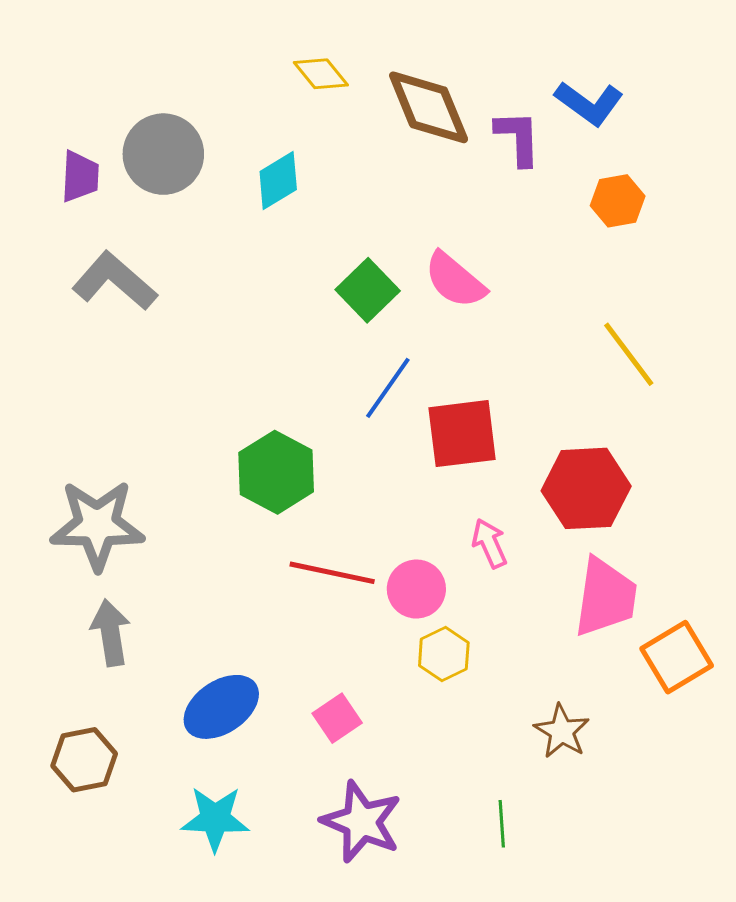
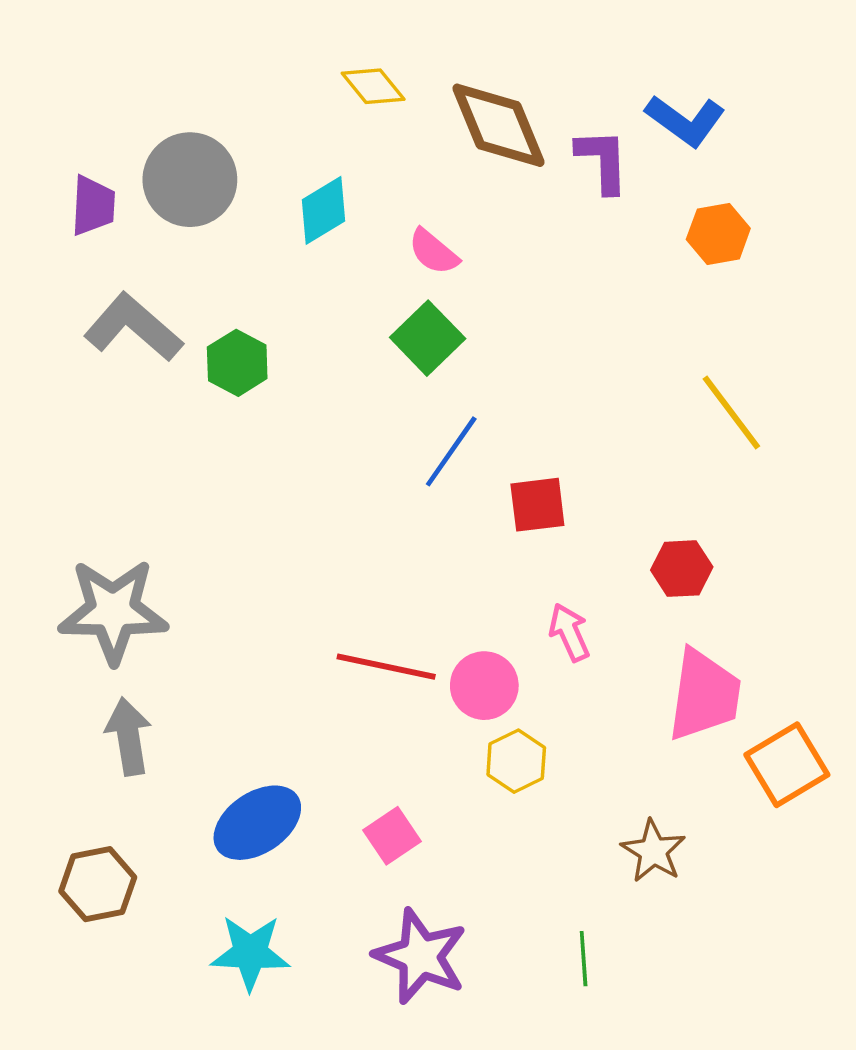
pink semicircle: (455, 280) -> (433, 252), moved, size x0.7
red square: (462, 434) -> (537, 505), size x0.7
green hexagon: (276, 472) -> (237, 363), moved, size x0.7
red hexagon: (586, 488) -> (682, 569), size x0.6

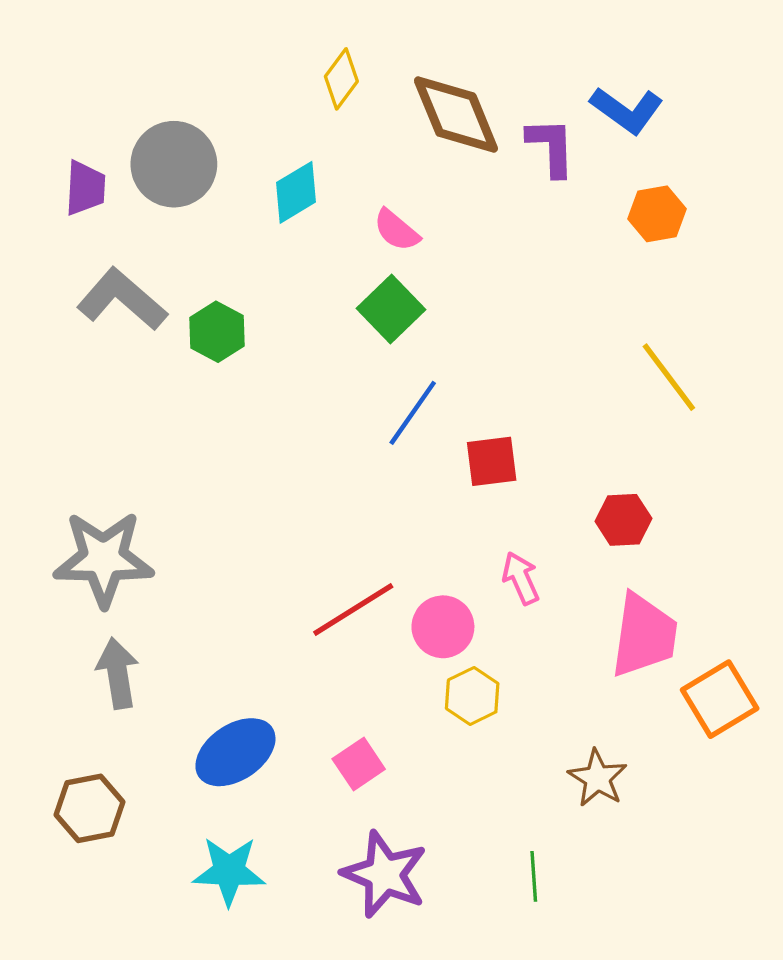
yellow diamond: (373, 86) -> (341, 79), turned 76
red line: (386, 667) -> (353, 610), turned -44

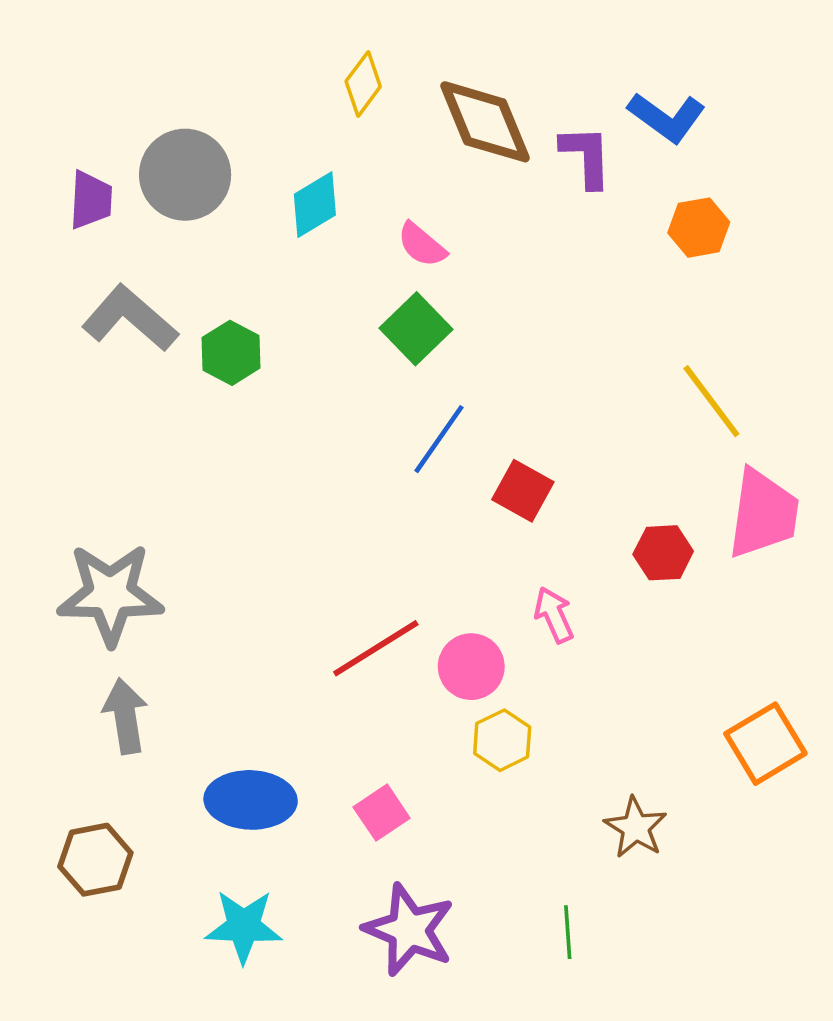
red square: (492, 461) -> (523, 491), turned 36
pink trapezoid: (644, 635) -> (763, 514), moved
blue ellipse: (235, 752) -> (251, 800), turned 36

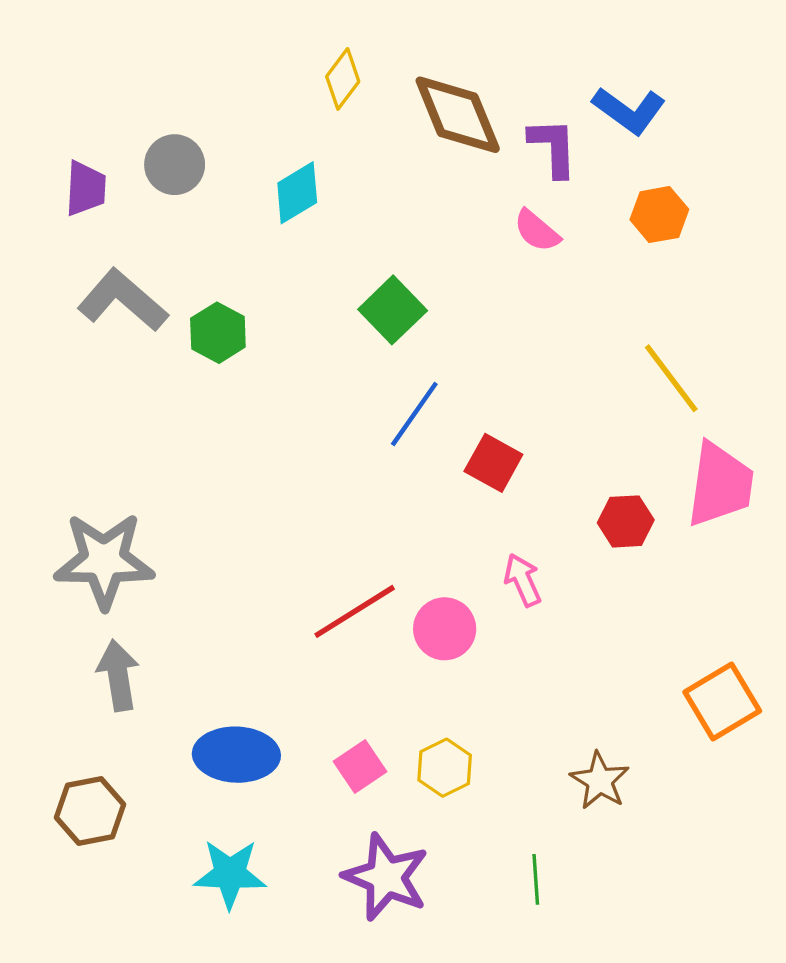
gray circle: (185, 175) -> (175, 165), size x0.7
pink semicircle: (422, 245) -> (537, 231), moved
yellow hexagon: (502, 740) -> (445, 768), moved

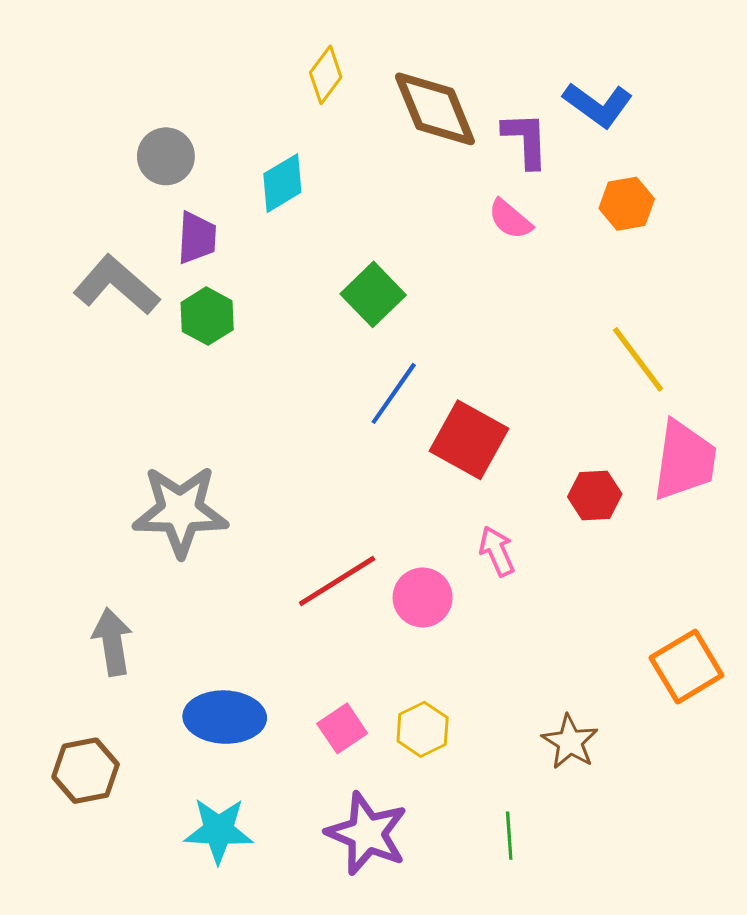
purple trapezoid: (86, 188) -> (197, 238), moved
red square: (493, 463) -> (469, 440), size x1.4
gray star: (104, 560) -> (180, 511), moved

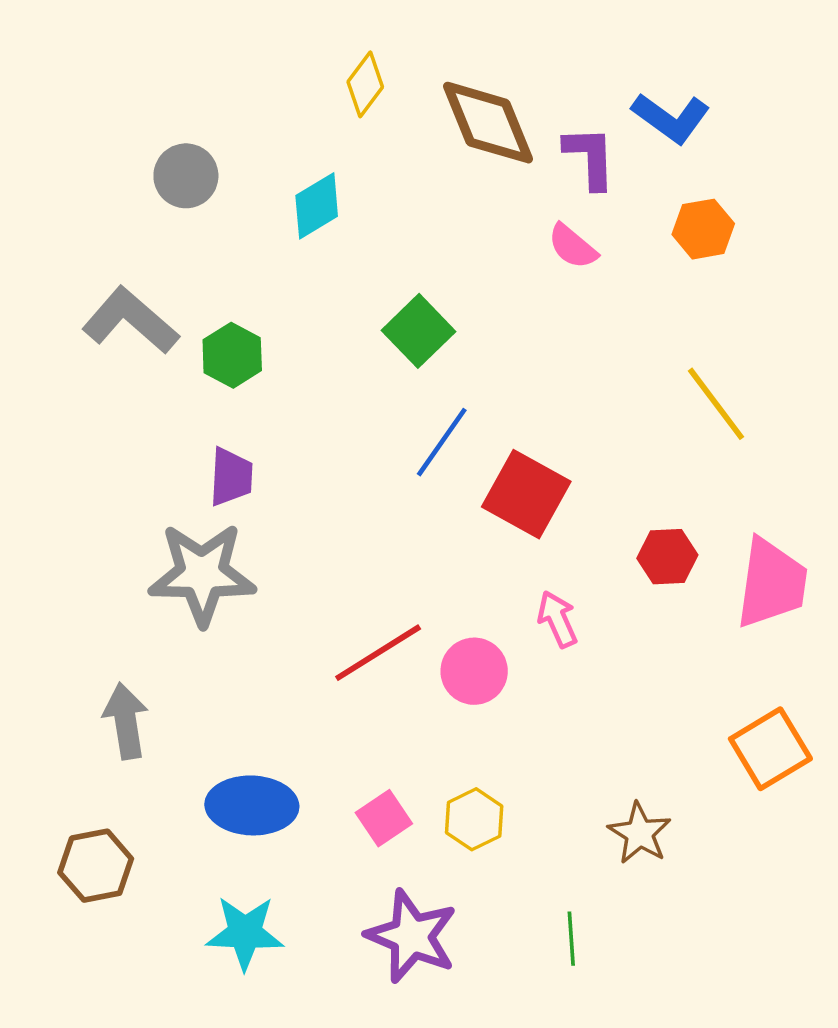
purple trapezoid: (197, 238) -> (231, 477), moved
pink trapezoid: (684, 460) -> (772, 583), moved

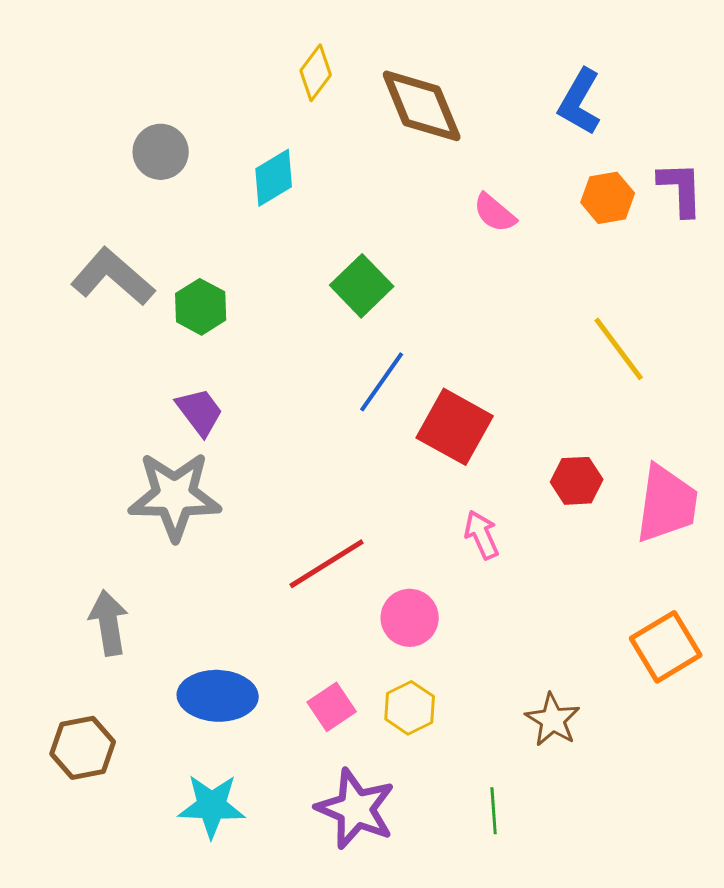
blue L-shape: (671, 118) -> (580, 102), turned 84
purple L-shape: (590, 157) -> (681, 189), moved
purple trapezoid: (231, 477) -> (200, 412), turned -40
pink circle: (474, 671) -> (410, 618), moved

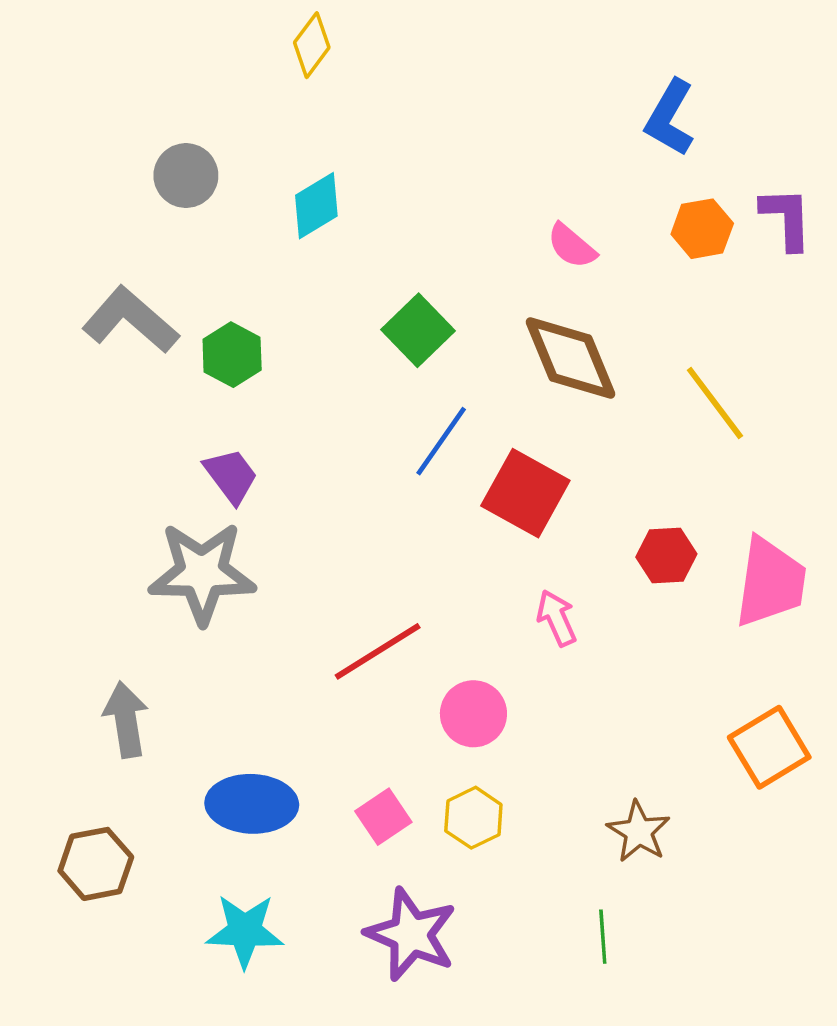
yellow diamond: (316, 73) -> (312, 45), moved
brown diamond: (422, 106) -> (571, 358), moved
green line: (494, 811) -> (603, 937), moved

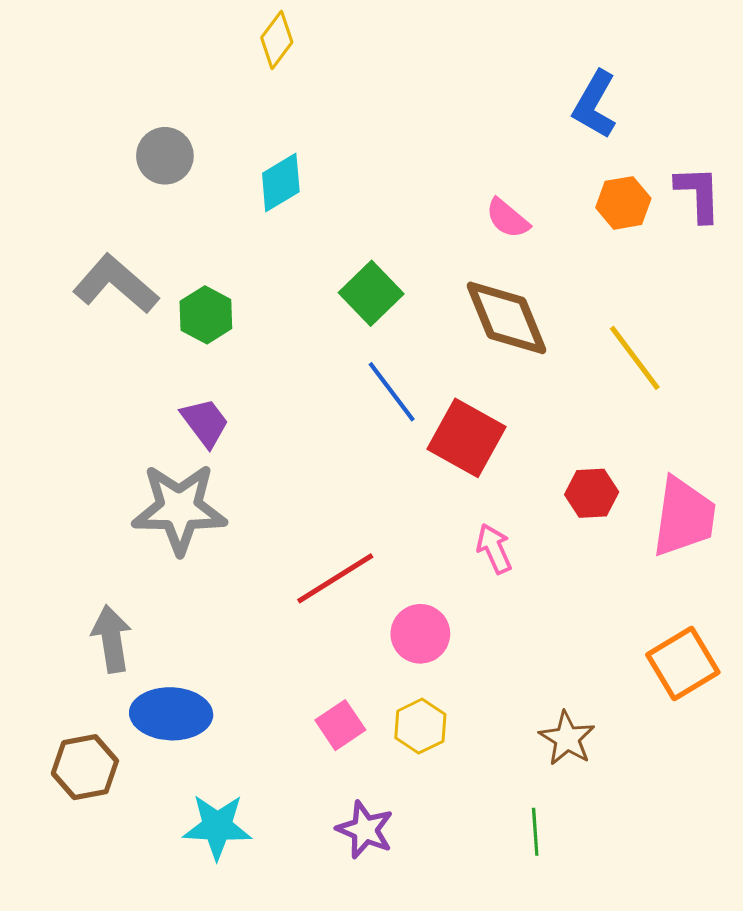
blue line: (441, 441) -> (392, 392), turned -72
blue ellipse: (252, 804) -> (171, 714), moved
purple star: (411, 934) -> (365, 830), size x0.7

